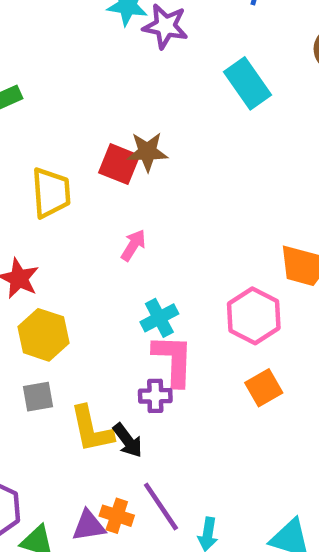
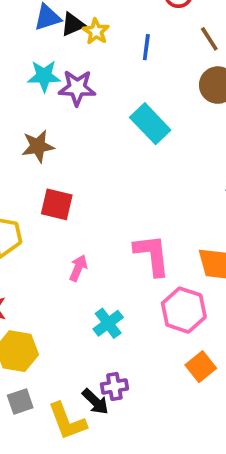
brown star: (147, 152) -> (38, 146), moved
pink L-shape: (173, 360) -> (152, 255), moved
black arrow: (128, 440) -> (95, 402), moved

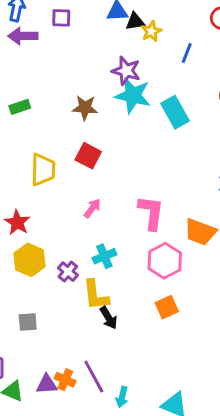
cyan star: (44, 76) -> (133, 95), moved, size x1.4
purple cross: (114, 386) -> (68, 272), moved, turned 36
gray square: (20, 402) -> (28, 322), moved
black arrow: (95, 402) -> (109, 318), moved
yellow L-shape: (67, 421) -> (96, 295), moved

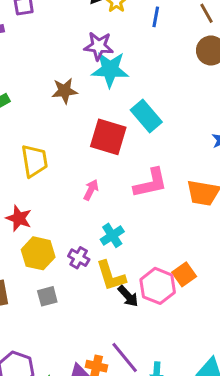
cyan rectangle: (175, 112) -> (146, 116), moved
red square: (88, 156) -> (108, 137), moved, size x1.4
pink L-shape: (151, 213) -> (150, 183), turned 81
pink hexagon: (165, 261) -> (158, 286), moved
gray square: (28, 322) -> (47, 296), moved

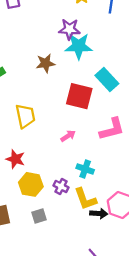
pink arrow: (91, 190) -> (68, 136), turned 32
cyan cross: (112, 235) -> (85, 169), turned -35
black arrow: (128, 296) -> (99, 213), turned -42

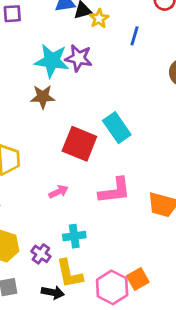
cyan star: (79, 46) -> (52, 61), moved
cyan cross: (85, 169) -> (74, 236), turned -35
black arrow: (99, 213) -> (53, 292), moved

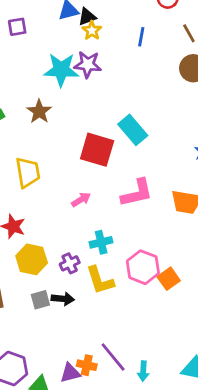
yellow star: (99, 18) -> (92, 31), moved
brown star: (43, 97) -> (39, 112), moved, turned -30
purple cross: (41, 254) -> (70, 263), turned 36
pink hexagon: (112, 287) -> (143, 267), moved
black arrow: (53, 292) -> (63, 299), moved

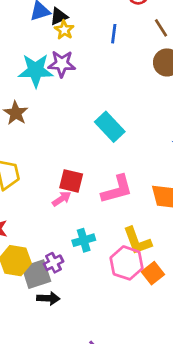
red square: (97, 150) -> (71, 181), moved, size x0.7
yellow L-shape: (100, 280) -> (137, 241), moved
gray square: (40, 300) -> (36, 274), moved, size x1.5

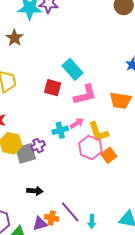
cyan rectangle: (110, 127) -> (73, 69), moved
pink arrow: (62, 199) -> (77, 123), moved
black arrow: (48, 298) -> (35, 191), moved

